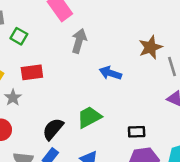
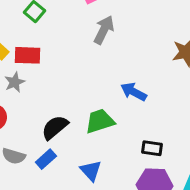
red rectangle: (32, 72) -> (27, 55), moved
blue arrow: (110, 73) -> (134, 92), moved

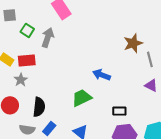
gray arrow: (104, 30) -> (48, 37), moved
black semicircle: (55, 127) -> (39, 107), moved, turned 144

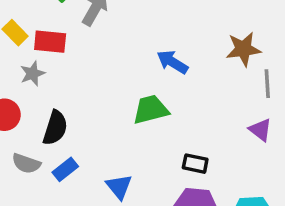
blue arrow: (102, 75) -> (172, 62), moved
green trapezoid: (82, 98) -> (151, 110), moved

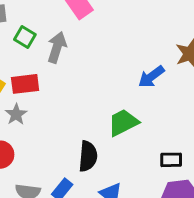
blue arrow: (172, 62) -> (151, 77), moved, turned -56
black semicircle: (55, 128) -> (88, 156), moved

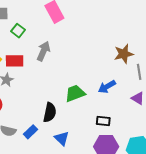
gray arrow: (57, 47) -> (43, 51), moved
blue arrow: (151, 77) -> (107, 87), moved

